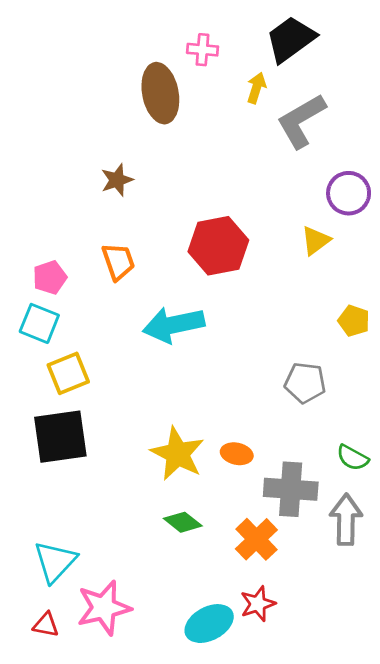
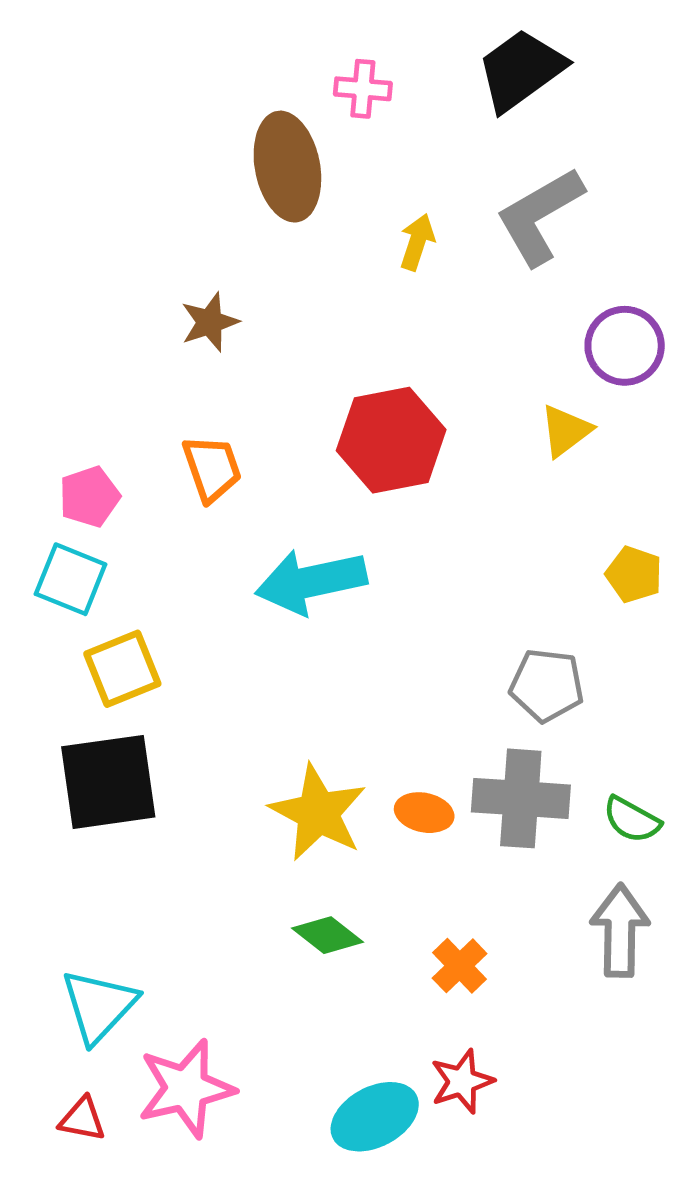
yellow arrow: (256, 88) -> (417, 242), moved
gray cross: (291, 489) -> (521, 798), moved
orange cross: (256, 539) -> (460, 966), size x0.7

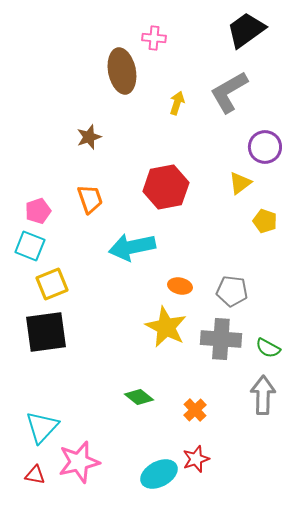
black trapezoid: (521, 70) -> (246, 30), moved
yellow pentagon: (634, 574) -> (265, 221), moved
yellow star: (318, 813) -> (166, 327), moved
orange ellipse: (424, 813) -> (180, 286), moved

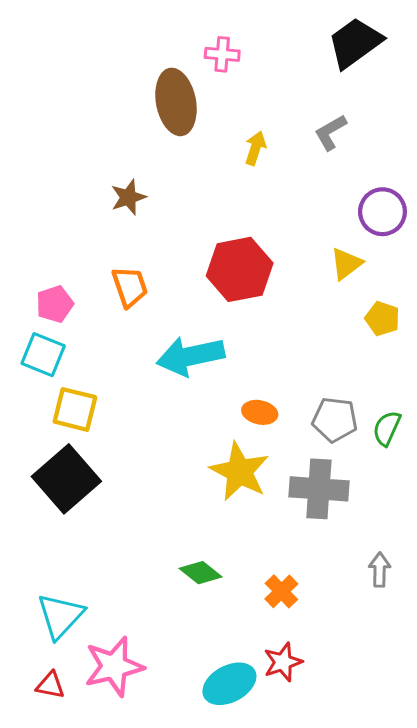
gray L-shape: (229, 92) -> (330, 132), size x0.6
yellow square: (52, 284) -> (75, 409), turned 36
black square: (46, 332) -> (66, 479), turned -33
green semicircle: (268, 348) -> (387, 428), moved, turned 85
gray arrow: (263, 395) -> (380, 570), size x0.6

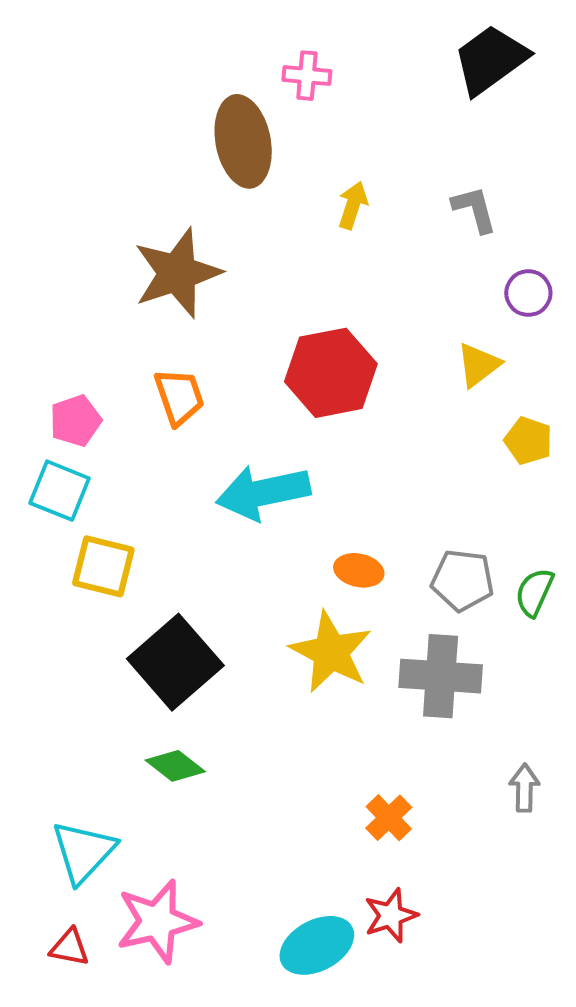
gray L-shape: (330, 132) -> (475, 209), moved, turned 105
brown star: (128, 197) -> (177, 273), size x1.8
purple circle: (382, 212) -> (528, 293), size x0.7
black square: (66, 479) -> (175, 662), moved
green diamond: (201, 573) -> (175, 766), moved

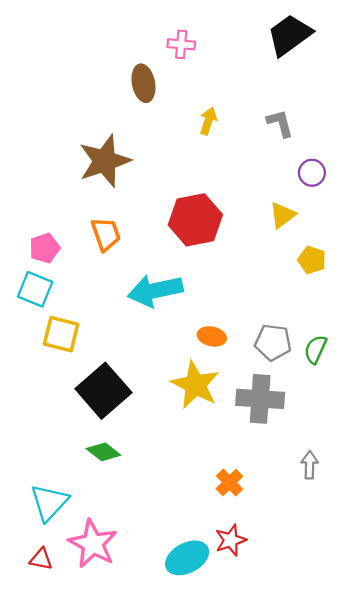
brown ellipse: (243, 141) -> (143, 83), size x0.7
pink star: (157, 921) -> (93, 544), turned -30

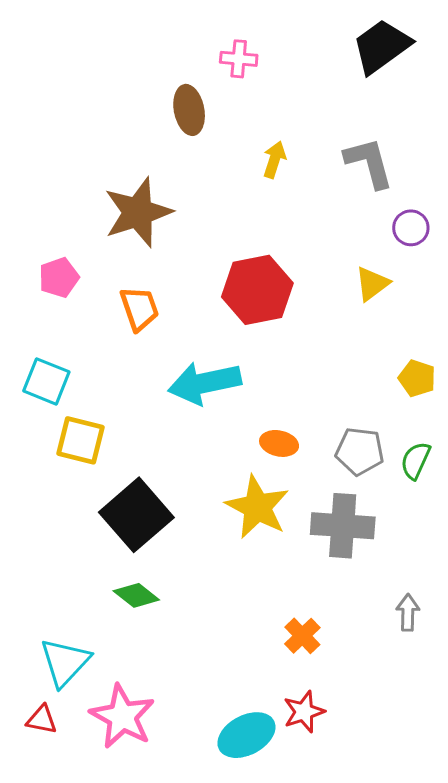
gray L-shape: (280, 123) -> (369, 163), size x1.4
pink pentagon: (45, 248) -> (59, 277), moved
yellow pentagon: (312, 260) -> (417, 378), moved
red triangle: (41, 559) -> (42, 720), moved

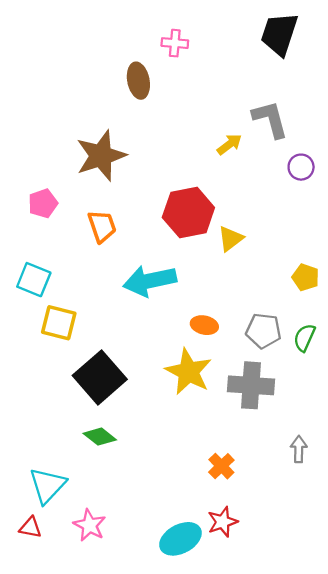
black trapezoid: (381, 46) -> (279, 34), turned -36
yellow arrow: (274, 160) -> (229, 144), moved, turned 35
yellow triangle: (372, 284) -> (231, 239), moved
pink star: (122, 716) -> (90, 525), size x0.7

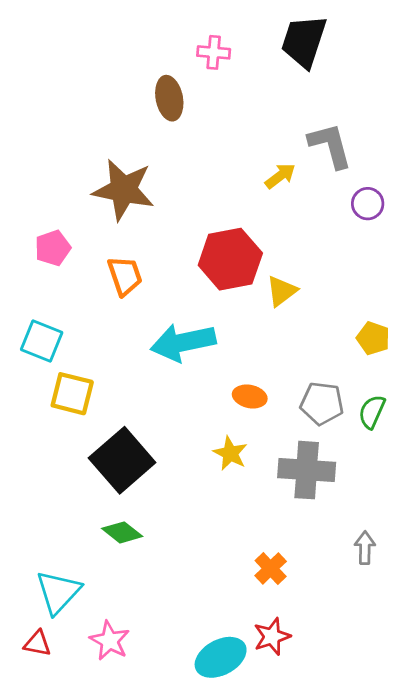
black trapezoid: (279, 34) -> (304, 41), moved
brown star: (101, 156) -> (123, 190), turned 30
yellow star: (188, 372) -> (230, 453), size x0.6

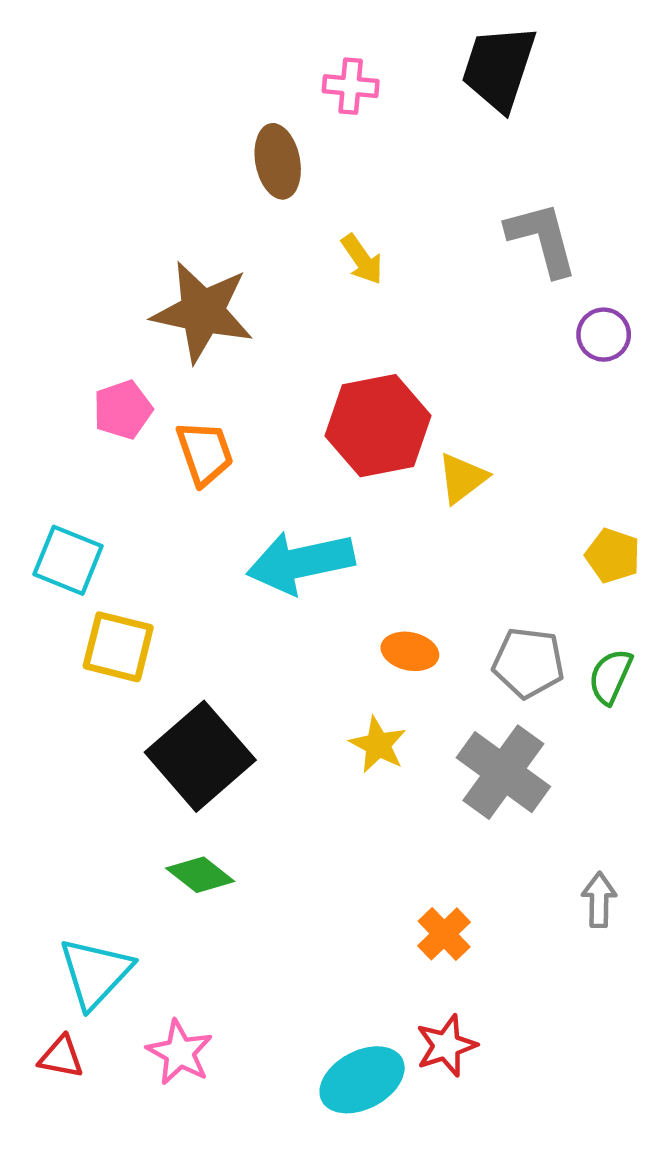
yellow arrow: (280, 176) -> (362, 259), moved, turned 92
pink pentagon: (53, 248) -> (123, 410), moved
gray cross: (307, 470) -> (503, 772), turned 32

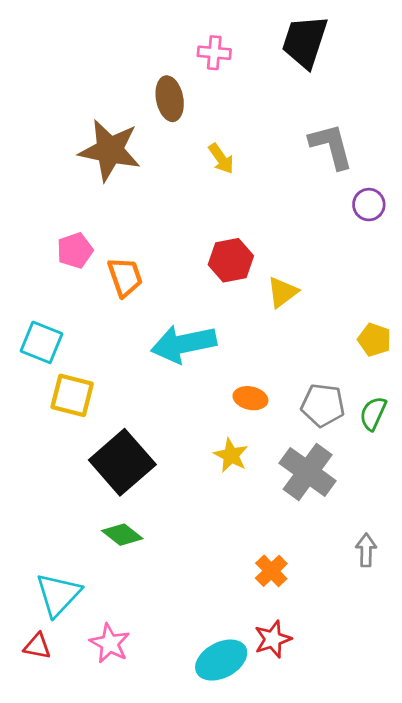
brown star: (202, 312) -> (110, 150), moved
red hexagon: (378, 426) -> (231, 260), size x0.7

